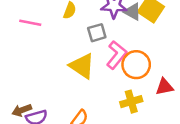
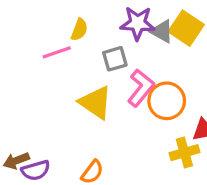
pink line: (30, 23) -> (57, 52), moved, turned -30
yellow cross: (131, 102) -> (184, 153), moved

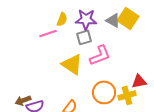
purple star: (138, 23) -> (86, 19), moved
pink L-shape: (141, 88) -> (100, 55), turned 30
orange circle: (167, 101) -> (104, 92), moved

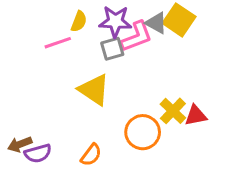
pink L-shape: (100, 55) -> (137, 37), moved
yellow cross: (127, 95) -> (173, 111), moved, turned -30

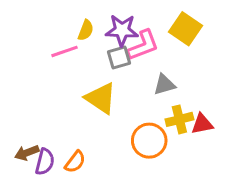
gray triangle: (156, 23) -> (164, 85), moved, turned -45
yellow cross: (173, 111) -> (179, 119), turned 32
purple semicircle: (38, 153) -> (45, 162), turned -60
orange semicircle: (91, 155) -> (75, 162), moved

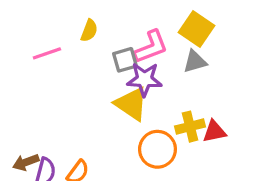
purple star: (122, 30) -> (144, 79), moved
pink line: (65, 51) -> (47, 53), moved
gray triangle: (164, 85) -> (195, 61), moved
yellow triangle: (101, 98) -> (131, 104), moved

